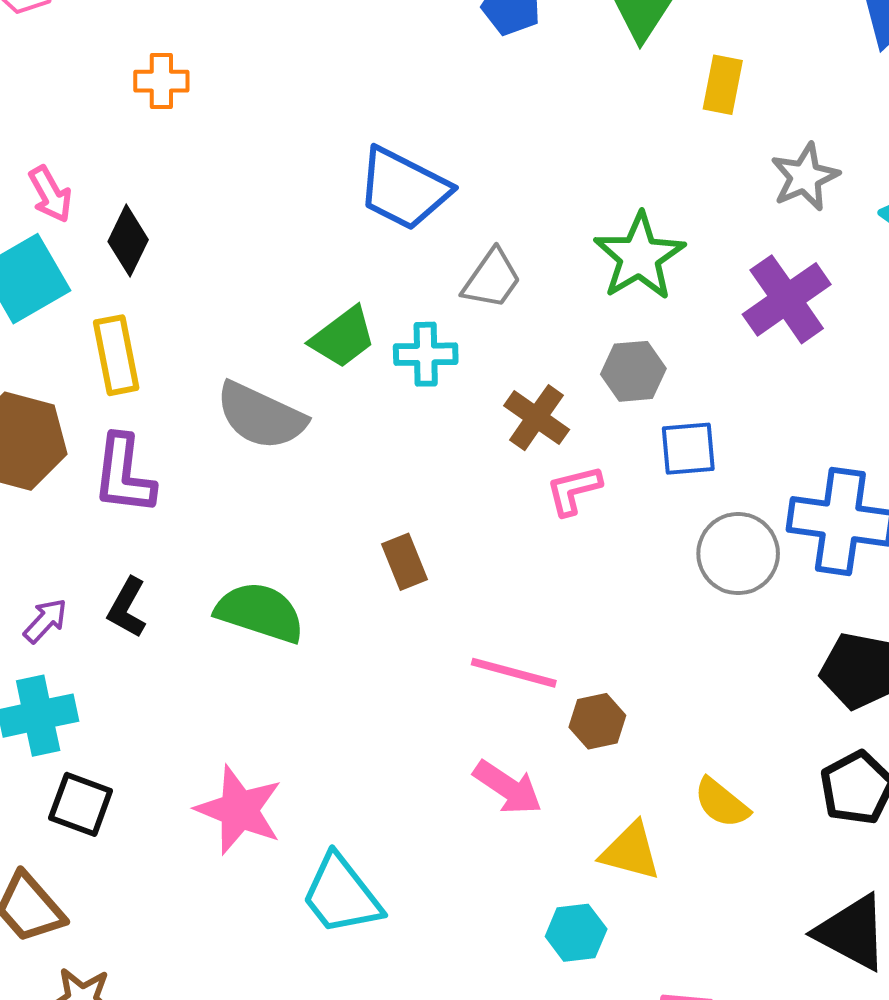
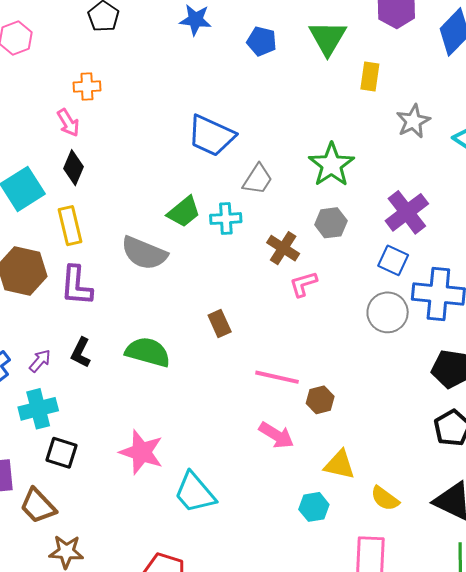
pink arrow: (50, 194) -> (68, 123), moved
purple cross: (787, 299) -> (407, 212), moved
blue square: (688, 449) -> (393, 260), moved, turned 32
yellow semicircle: (721, 803) -> (385, 498), moved

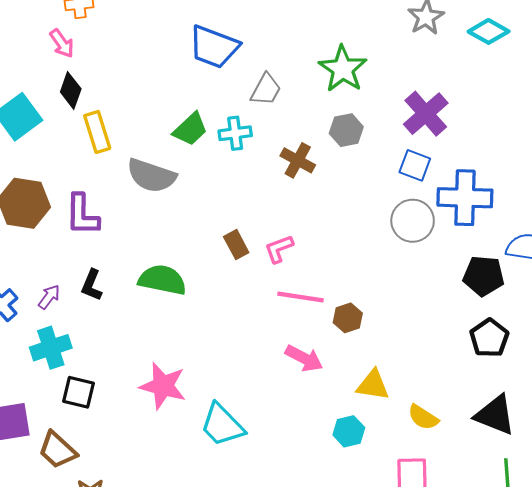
yellow rectangle: (70, 226) -> (97, 132), moved
pink L-shape: (303, 284) -> (279, 249), moved

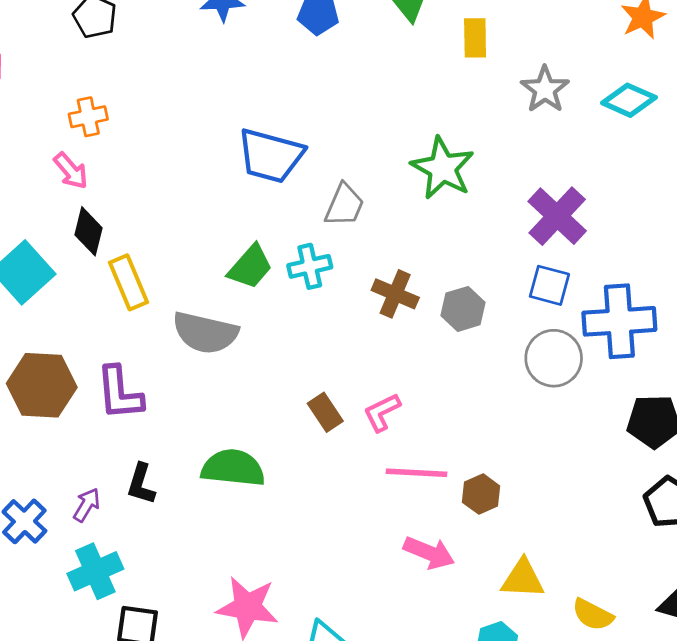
gray hexagon: (346, 130) -> (463, 309), moved

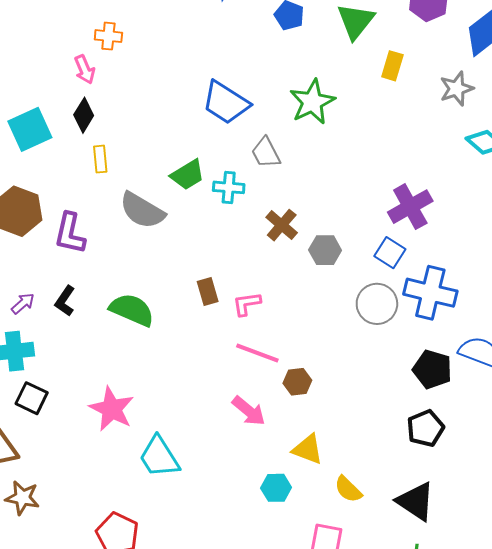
gray star: (545, 89) -> (457, 89), moved
green star: (443, 168) -> (312, 102), moved
gray trapezoid: (344, 205) -> (266, 153), turned 112
yellow rectangle: (129, 282) -> (100, 159), size x0.7

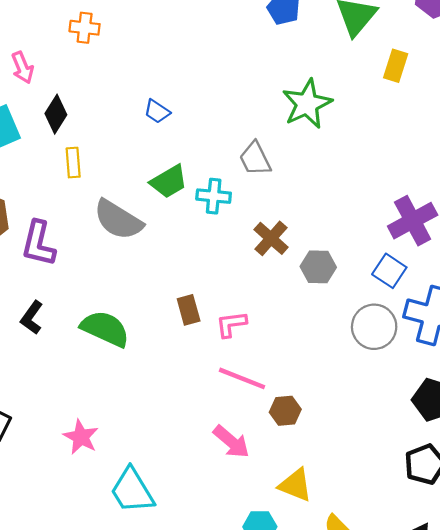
pink arrow: (85, 70) -> (23, 68), moved
blue trapezoid: (226, 103) -> (157, 111), moved, size x0.5
pink star: (112, 409) -> (81, 437), size x0.7

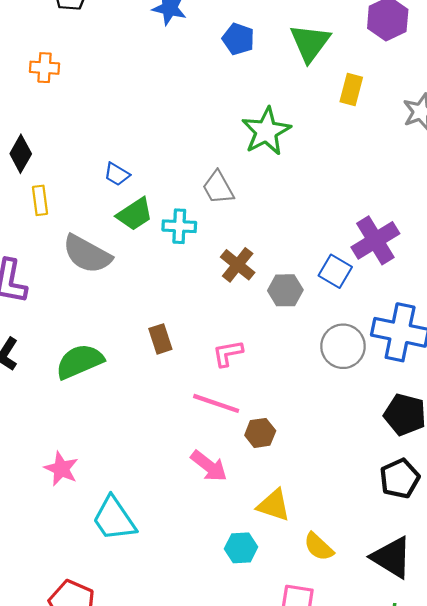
blue trapezoid: (157, 111) -> (117, 174), moved
blue square: (389, 271) -> (335, 271), moved
pink L-shape: (231, 324) -> (228, 353), moved
green semicircle: (105, 329) -> (80, 361), turned -45

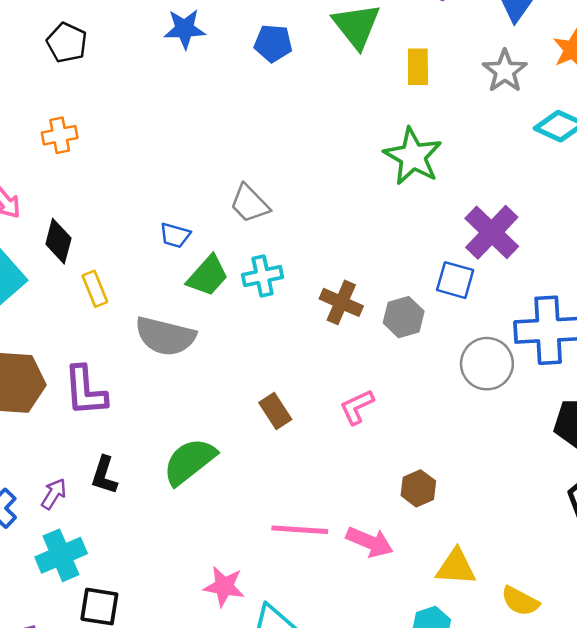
green star: (266, 131) -> (413, 156), moved
gray trapezoid: (218, 188) -> (250, 204), moved
pink line: (216, 403) -> (300, 530), moved
pink star: (61, 469) -> (224, 586), moved

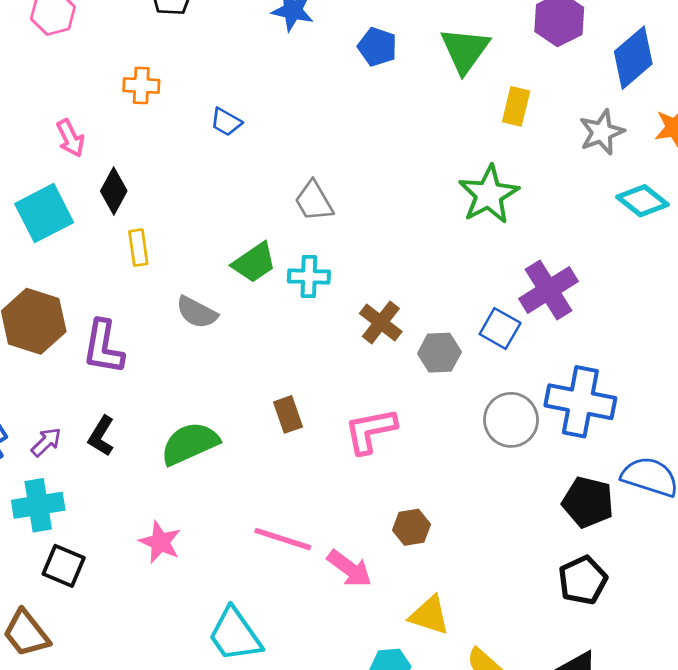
blue trapezoid: (175, 235) -> (226, 122), moved
gray semicircle: (165, 336) -> (197, 312), size x0.7
pink L-shape: (357, 407) -> (370, 431), size x1.4
pink star: (224, 586) -> (160, 542), moved

